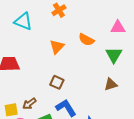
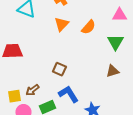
orange semicircle: (86, 40) -> (88, 27), turned -77
orange triangle: (57, 47) -> (61, 24), moved

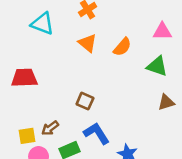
orange triangle: (61, 24) -> (88, 43), turned -35
green triangle: (115, 42) -> (157, 66), turned -42
brown triangle: (112, 71) -> (166, 102), moved

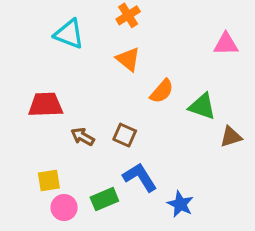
orange semicircle: (122, 47) -> (162, 91), moved
green triangle: (157, 66) -> (202, 106), moved
brown arrow: (50, 128) -> (83, 137), moved, turned 66

